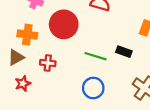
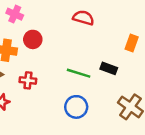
red circle: (64, 24) -> (33, 39), moved, size x0.6

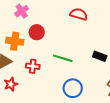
pink cross: (15, 14) -> (22, 11), turned 32
green line: (79, 73) -> (63, 58), moved

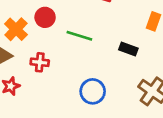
orange cross: (15, 41) -> (16, 29), turned 36
green line: (63, 58) -> (79, 36), moved

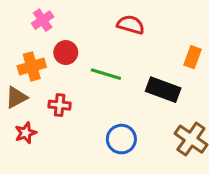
orange cross: (16, 29) -> (32, 66), turned 30
black rectangle: (128, 49) -> (163, 90), size x1.5

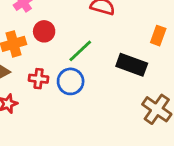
green line: (106, 74) -> (80, 51), turned -60
blue circle: (121, 139) -> (71, 81), moved

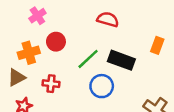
black rectangle: (132, 65) -> (121, 60), moved
blue circle: (71, 81) -> (102, 86), moved

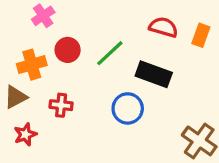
red semicircle: (108, 19) -> (163, 27), moved
orange rectangle: (157, 45) -> (201, 35), moved
green line: (88, 59) -> (110, 53), moved

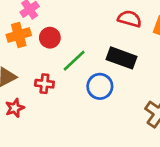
green line: (110, 53) -> (74, 61), moved
orange cross: (32, 65) -> (19, 35), moved

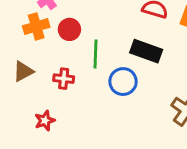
green line: (74, 61) -> (96, 54), turned -45
red star: (15, 108) -> (45, 121), moved

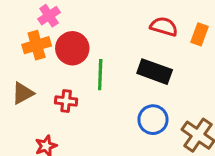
red circle: (69, 29) -> (72, 48), size x1.4
blue circle: (123, 82) -> (153, 120), moved

